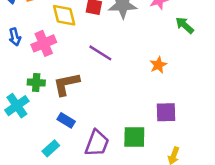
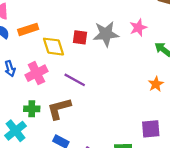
purple line: (100, 53) -> (75, 80), moved
orange star: (158, 65) -> (156, 84), moved

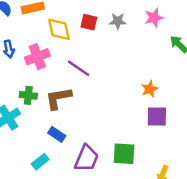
gray star: (106, 34) -> (118, 21), size x0.6
orange star: (156, 84) -> (150, 89), moved
purple square: (151, 129) -> (157, 117), moved

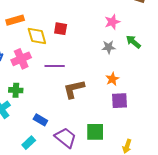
gray star: (118, 21) -> (109, 47), moved
purple line: (79, 68) -> (55, 66), turned -30
brown L-shape: (58, 98) -> (74, 89), moved
purple trapezoid: (87, 158) -> (65, 138), turned -70

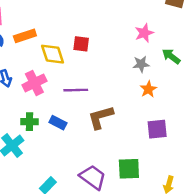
orange star: (112, 79) -> (148, 89), moved
blue rectangle: (40, 120) -> (58, 123), moved

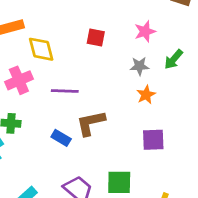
red square: (81, 44) -> (96, 38), moved
green arrow: (171, 56) -> (174, 59), turned -90
blue rectangle: (58, 123) -> (61, 138), moved

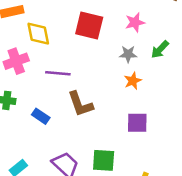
red square: (96, 38) -> (89, 26), size x1.6
brown L-shape: (91, 123) -> (80, 104), turned -100
blue rectangle: (61, 138) -> (41, 116), moved

